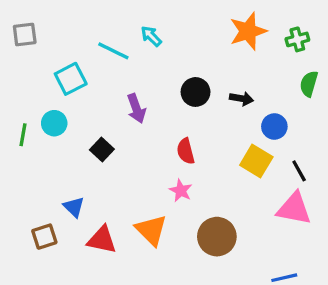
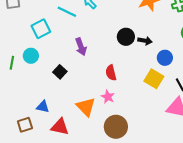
black circle: (196, 92) -> (126, 37), moved
blue triangle: (74, 207) -> (43, 107), turned -32
orange triangle: (151, 230) -> (86, 107), moved
brown circle: (217, 237) -> (116, 127), moved

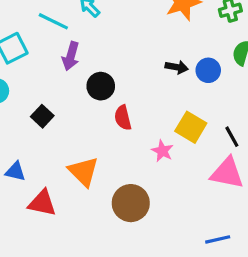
black circle: (126, 37) -> (101, 86), moved
purple arrow: (81, 47) -> (71, 56), moved, turned 36
blue circle: (165, 58) -> (208, 70), moved
pink star: (108, 97) -> (162, 151), moved

